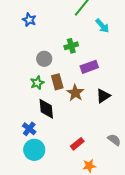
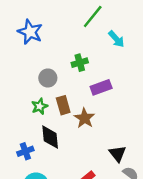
blue star: (29, 20) -> (30, 32), size x1.5
black triangle: (103, 96) -> (118, 154), moved, turned -35
blue cross: (29, 129) -> (25, 151), moved, turned 32

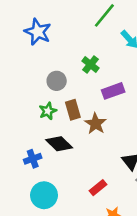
green cross: (80, 63) -> (91, 64), turned -35
black diamond: (50, 137) -> (59, 144), turned -40

